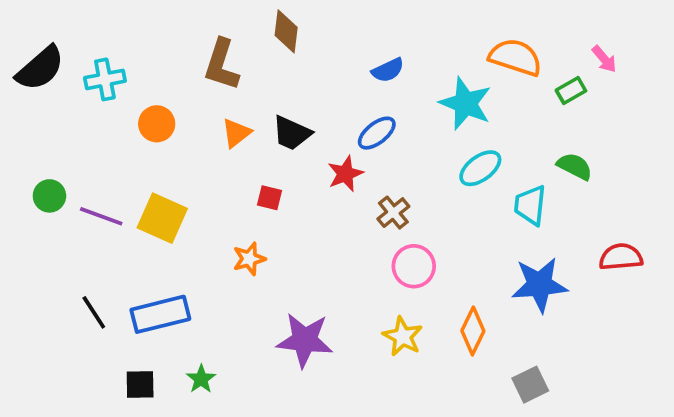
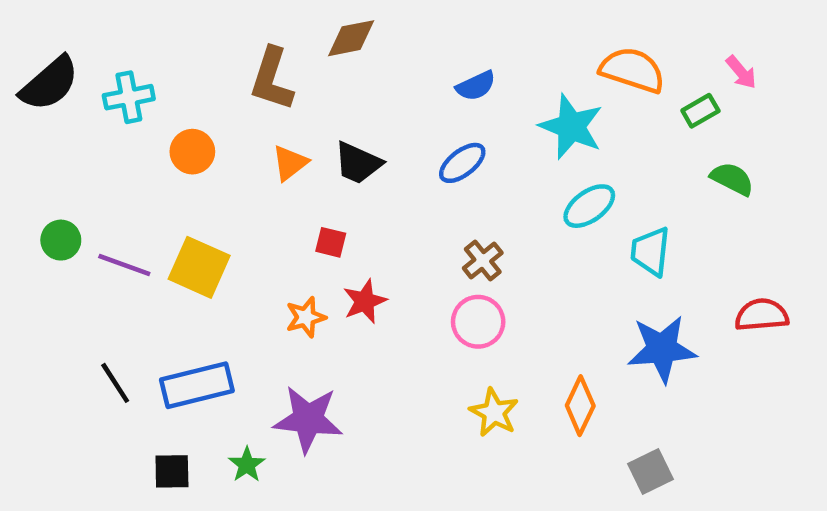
brown diamond: (286, 31) -> (351, 38), turned 72
green semicircle: (575, 166) -> (732, 179), moved
red star: (345, 174) -> (365, 301), moved
pink circle: (414, 266) -> (478, 322), moved
purple star: (305, 340) -> (308, 419), moved

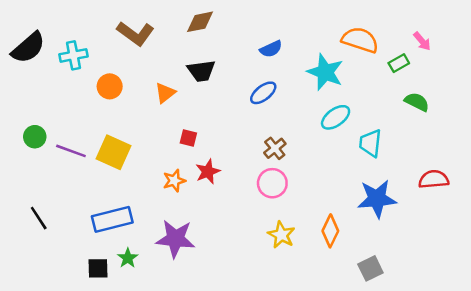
brown L-shape: (272, 79) -> (135, 33), moved, turned -72
black trapezoid: (358, 163) -> (201, 71), moved, turned -32
black line: (115, 383) -> (39, 218), moved
green star: (247, 465) -> (128, 258), moved

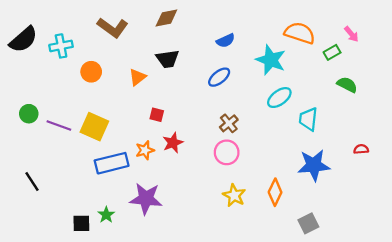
red semicircle: (434, 179) -> (361, 149), size x0.6
blue rectangle: (112, 219) -> (112, 163), moved

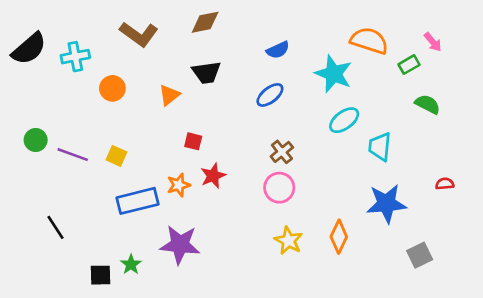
yellow square: (94, 127) -> (116, 156), size x0.6
black line: (32, 181) -> (55, 227), moved
gray square: (308, 223) -> (420, 255), moved

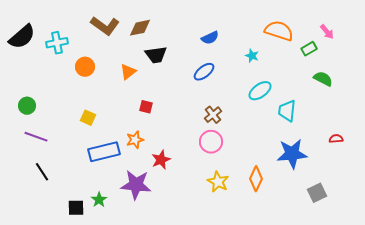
brown diamond: (205, 22) -> (140, 28), moved
cyan star: (334, 74) -> (252, 56), size x0.5
purple line: (73, 155) -> (36, 137), moved
red star: (213, 176) -> (161, 160), moved

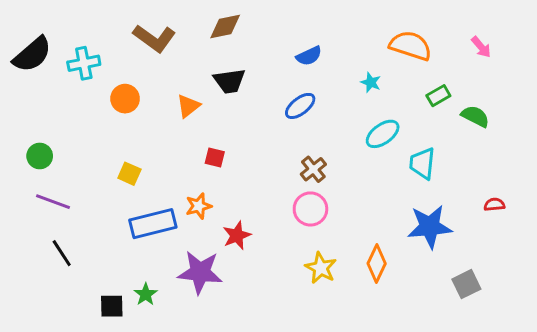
brown diamond: (140, 28) -> (225, 26), moved
green rectangle: (309, 49) -> (438, 96), moved

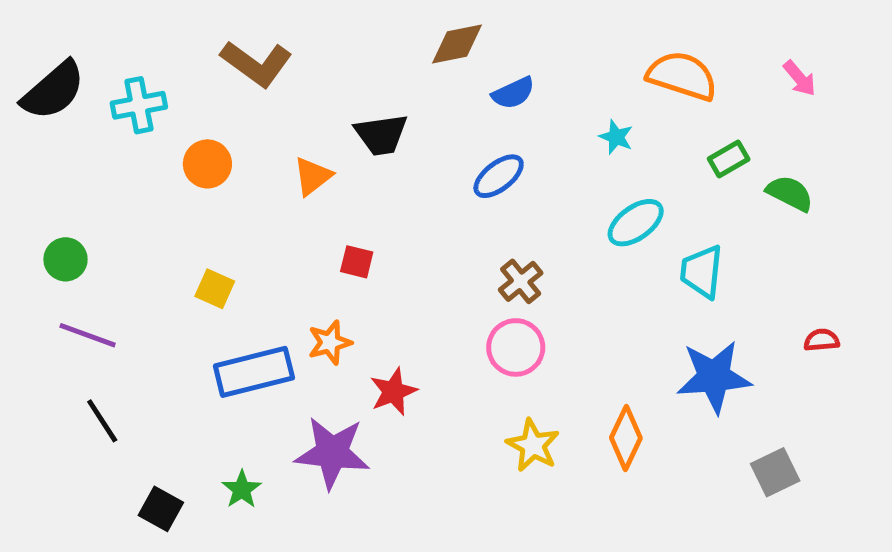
brown diamond: (225, 26) -> (457, 44), moved
black square: (112, 306) -> (161, 509), moved, turned 30

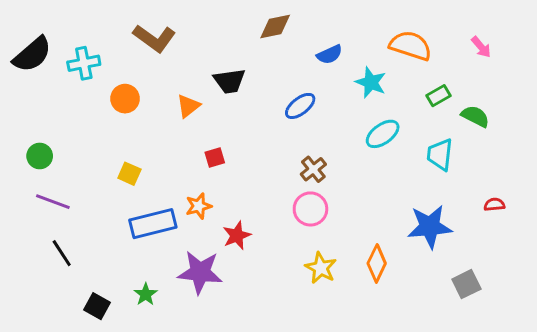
blue semicircle: (513, 93) -> (330, 54), moved
cyan star: (616, 137) -> (371, 82), size x1.5
red square: (357, 262) -> (215, 157), turned -30
cyan trapezoid: (702, 272) -> (440, 155), moved

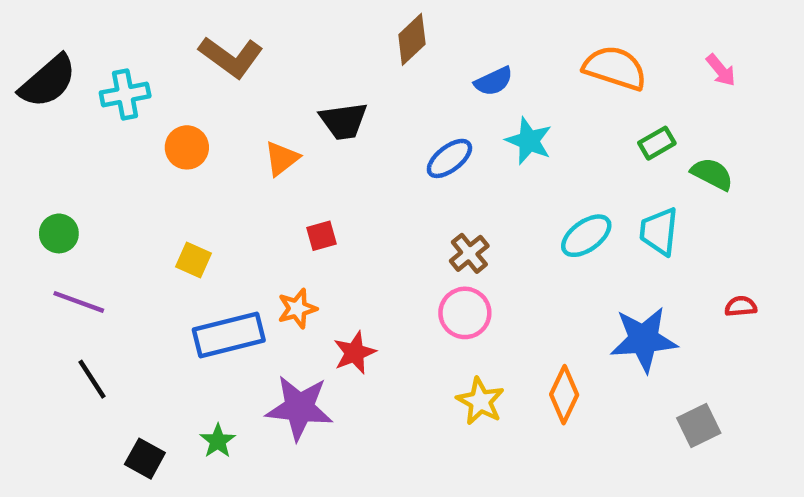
brown diamond: (275, 26) -> (412, 39), turned -32
cyan star: (371, 82) -> (529, 141), moved
cyan ellipse: (383, 134) -> (586, 236), moved

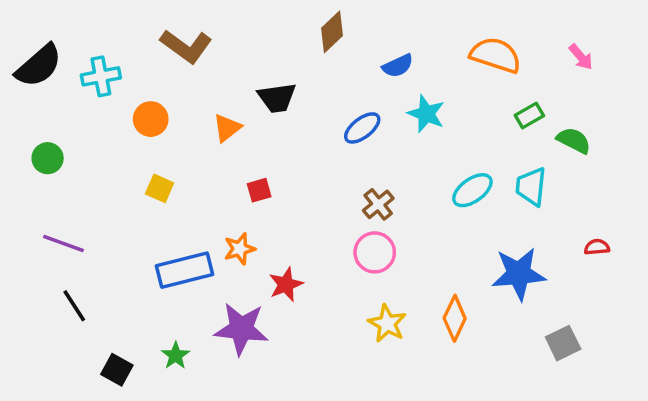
green circle: (59, 233) -> (48, 158), moved
yellow square: (193, 260) -> (160, 188), moved

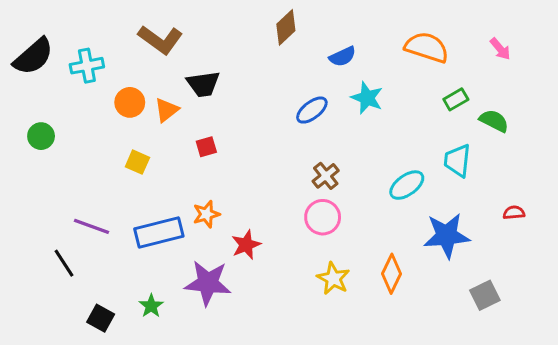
black trapezoid: (277, 98) -> (203, 84), moved
orange triangle: (227, 128) -> (167, 110), moved
red square: (259, 190) -> (206, 147), moved
cyan ellipse: (472, 190) -> (407, 185), moved
purple line: (64, 244) -> (92, 226), moved

